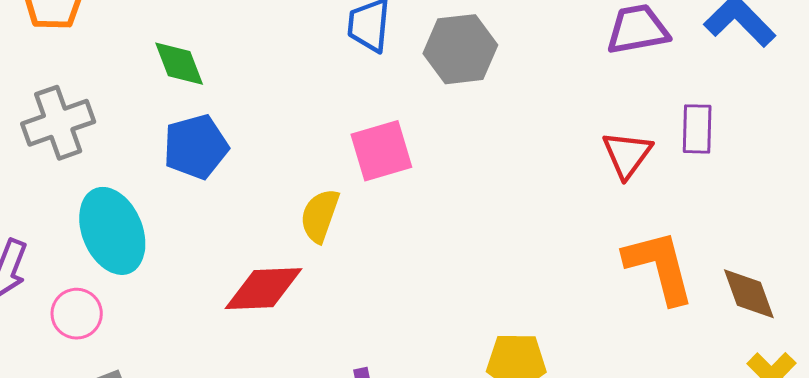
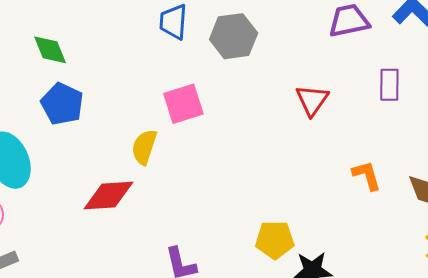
blue pentagon: (196, 147) -> (62, 104), turned -30
red triangle: (627, 154) -> (312, 100), moved
orange L-shape: (659, 267) -> (367, 175), size x0.6

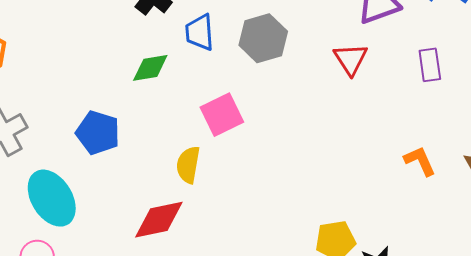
green diamond: (50, 50) -> (150, 68), moved, turned -69
red triangle: (312, 100) -> (351, 59), moved

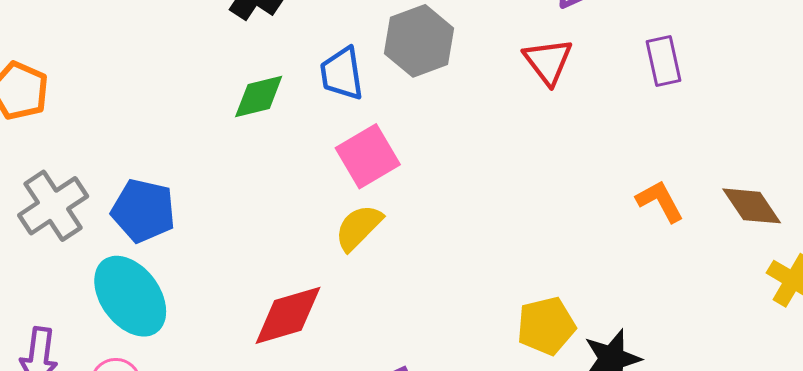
blue trapezoid: (200, 32) -> (342, 74), moved
blue pentagon: (98, 133) -> (143, 211), moved
yellow semicircle: (188, 165) -> (359, 228), moved, turned 39

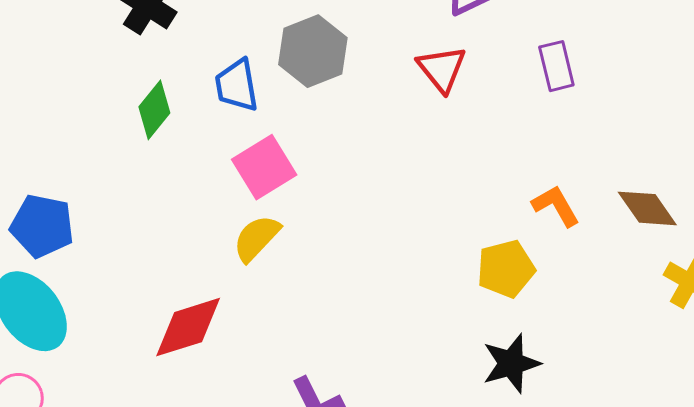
green diamond: (259, 96) -> (154, 110), turned -36
yellow pentagon: (546, 326) -> (506, 269), moved

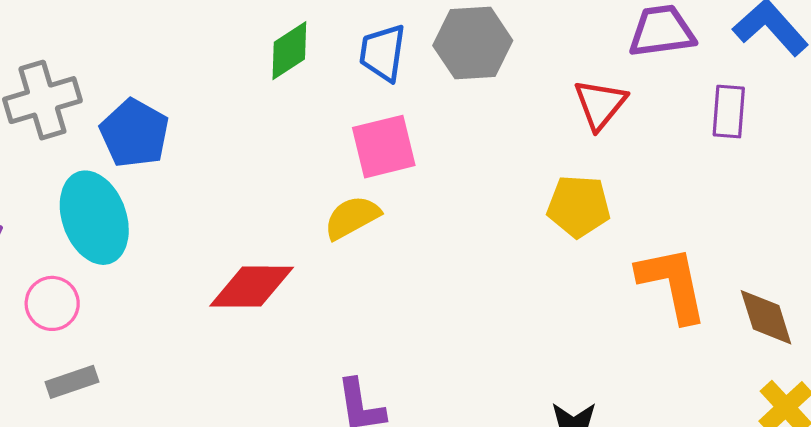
purple rectangle: (556, 66) -> (729, 112), moved
orange L-shape: (556, 206) -> (672, 284), size x1.6
yellow pentagon: (506, 269) -> (579, 206), moved

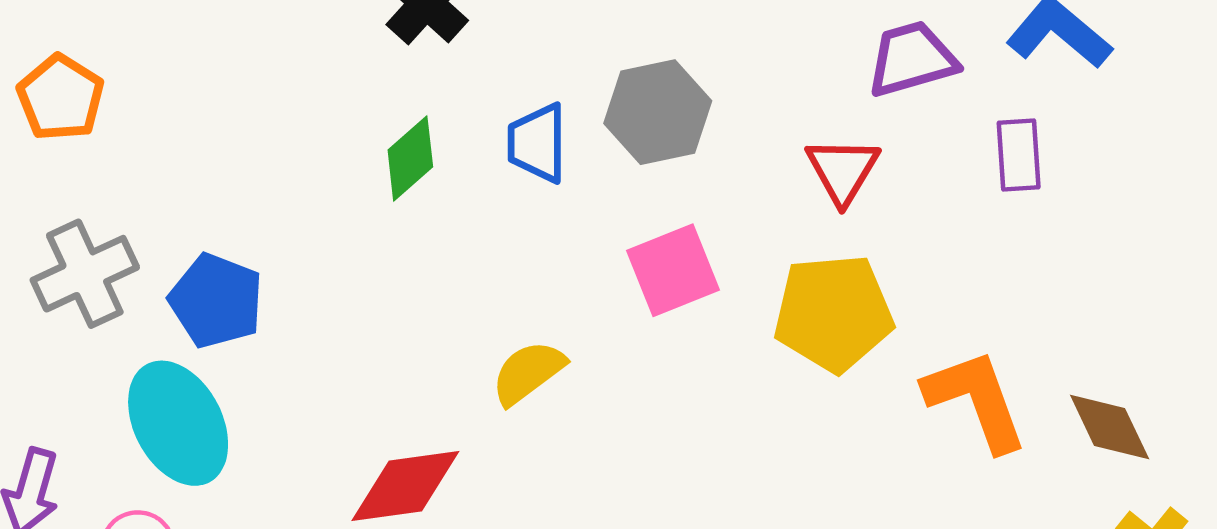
pink square: (384, 147) -> (673, 270), moved
yellow pentagon: (579, 206) -> (833, 313), size x1.4

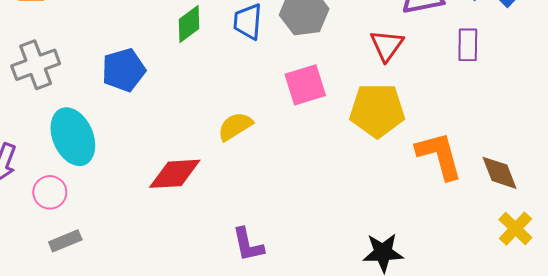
blue pentagon: (216, 301) -> (124, 70), moved, turned 30

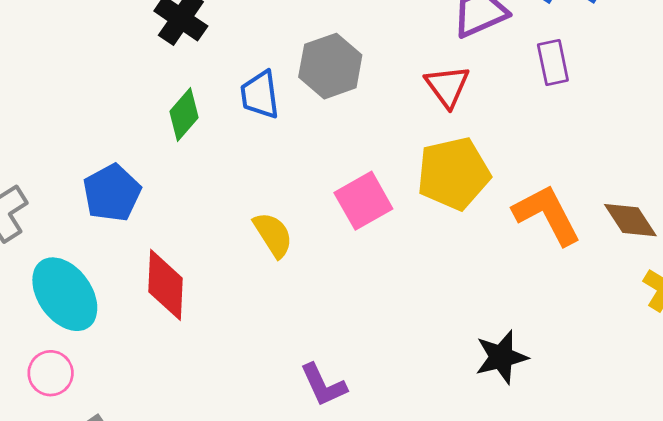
pink square: (305, 85) -> (363, 201), moved
yellow semicircle: (235, 126) -> (273, 235), turned 102
red diamond: (175, 174) -> (165, 285), moved, turned -72

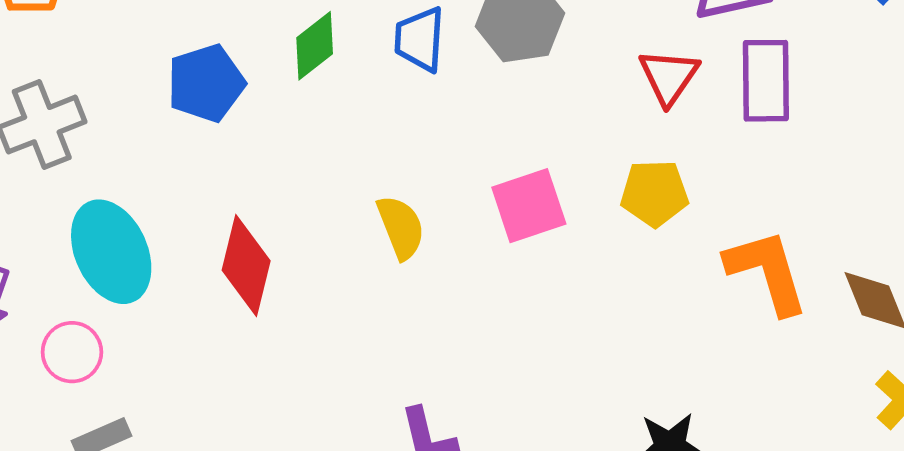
purple rectangle: (553, 63) -> (766, 81), moved, size x1.4
yellow pentagon: (453, 174) -> (654, 193), size x0.7
blue pentagon: (112, 193) -> (206, 83), moved

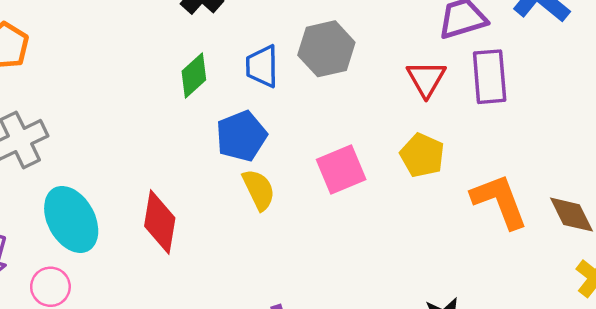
blue pentagon: (206, 83) -> (241, 136), moved
yellow pentagon: (654, 193) -> (422, 155), turned 30

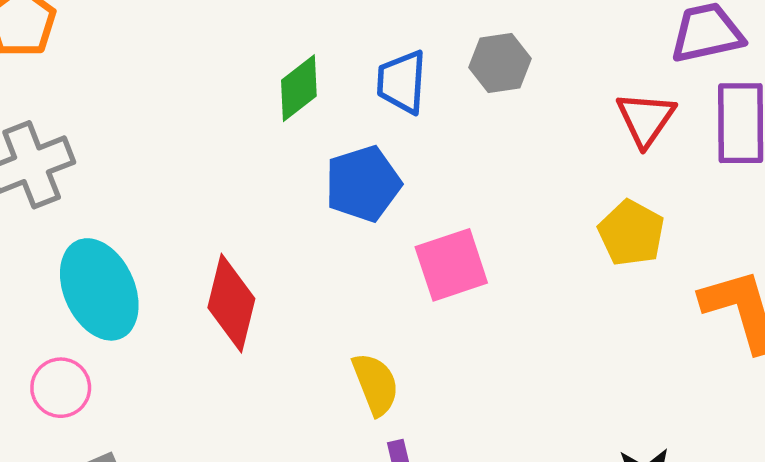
gray hexagon: (326, 49) -> (500, 63), size x0.7
pink square: (341, 169) -> (451, 265), moved
yellow semicircle: (259, 190) -> (376, 384), moved

